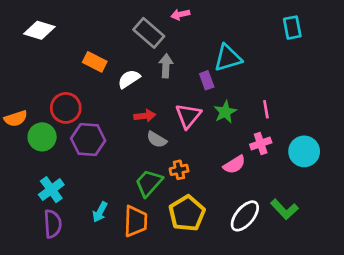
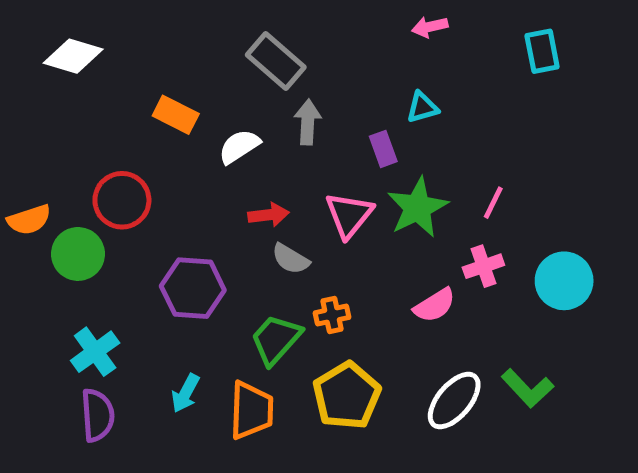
pink arrow: (180, 14) -> (430, 27), moved
cyan triangle: (228, 58) -> (422, 107), size x0.6
pink line: (266, 109) -> (493, 203), turned 36
green star: (225, 112) -> (418, 208), size x1.4
purple hexagon: (88, 140) -> (193, 288), moved

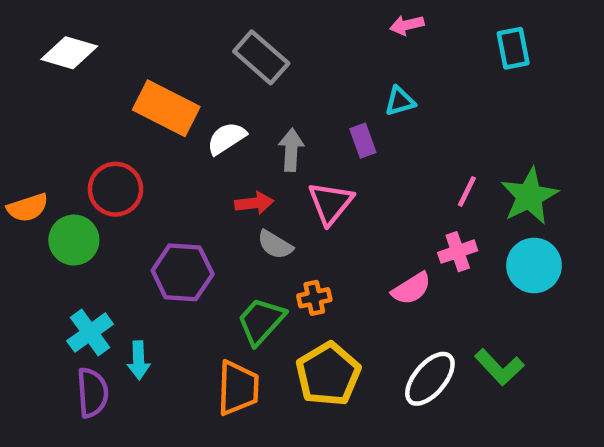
orange rectangle: (176, 115) -> (166, 108), size x1.5
gray arrow: (308, 122) -> (291, 150), moved
green star: (418, 208) -> (529, 196), moved
cyan arrow: (185, 393) -> (139, 360), moved, turned -30

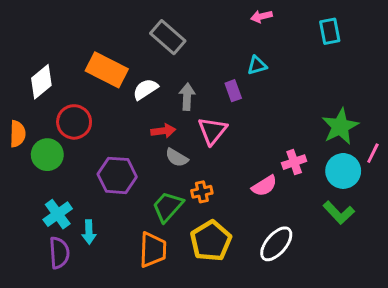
white diamond: (69, 53) -> (41, 82), moved, turned -56
pink line: (467, 191) -> (373, 153), moved
orange semicircle: (28, 208) -> (18, 134), turned -70
green L-shape: (499, 367) -> (339, 213), moved

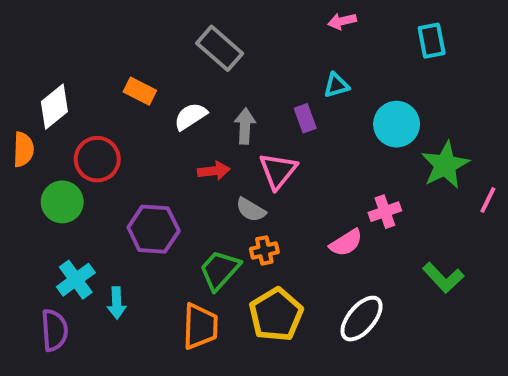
orange rectangle: (107, 70) -> (140, 91), size x0.6
orange semicircle: (18, 134) -> (23, 149), moved
gray semicircle: (177, 158) -> (251, 210), moved
cyan circle: (343, 171) -> (397, 124), moved
purple semicircle: (59, 253) -> (54, 330), moved

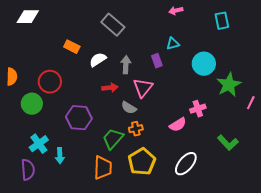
white diamond: (54, 107) -> (28, 17), moved, turned 40

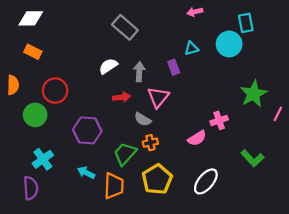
orange rectangle: (72, 47) -> (33, 52), moved
cyan circle: (204, 64) -> (229, 44), moved
cyan arrow: (60, 156) -> (86, 173), moved, turned 119

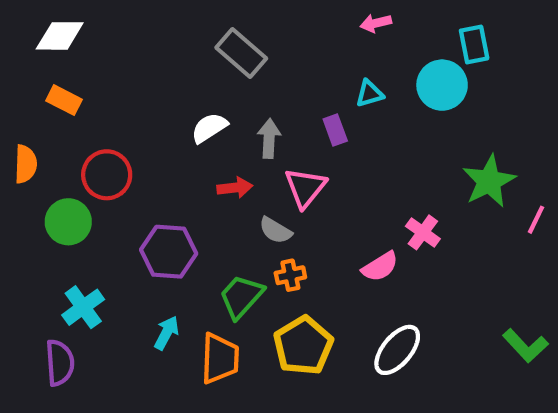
pink cross: (219, 120) -> (423, 232), turned -35
green L-shape: (252, 158) -> (525, 346), moved
cyan arrow: (86, 173) -> (167, 333), turned 91

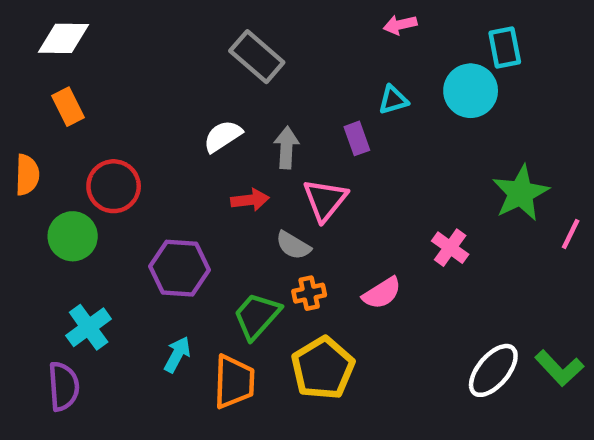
orange rectangle: (64, 100) -> (68, 107), turned 36
pink semicircle: (380, 267) -> (382, 293), moved
white ellipse: (397, 350) -> (493, 370), moved

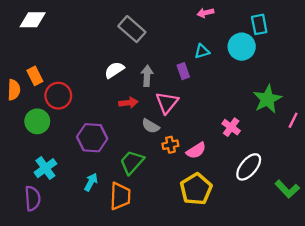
orange rectangle: (68, 107) -> (35, 76), moved
orange cross: (309, 293) -> (170, 145), moved
yellow pentagon: (323, 368) -> (196, 189), moved
white ellipse: (493, 370) -> (249, 167), moved

